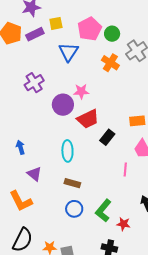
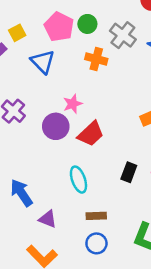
black rectangle: (107, 137) -> (129, 172), moved
blue arrow: (20, 147) -> (21, 193), size x1.6
blue circle: (74, 209) -> (96, 243), moved

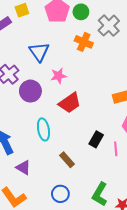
blue triangle: (43, 62) -> (39, 52), moved
purple circle: (56, 126) -> (30, 91), moved
cyan ellipse: (78, 180) -> (43, 129), moved
brown rectangle: (96, 216) -> (67, 160), moved, turned 42

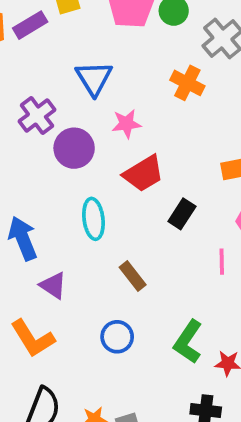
orange cross: (84, 42) -> (187, 83), moved
black rectangle: (96, 139) -> (182, 214), moved

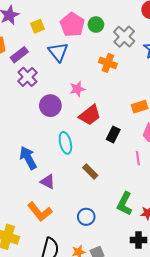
purple rectangle: (30, 25) -> (19, 55), moved
blue triangle: (94, 78) -> (58, 52), moved
purple cross: (37, 116) -> (28, 77), moved
blue circle: (117, 337) -> (86, 217), moved

